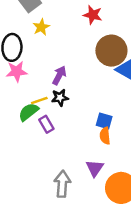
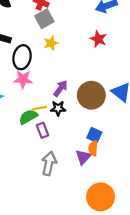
brown circle: (111, 51) -> (91, 95), moved
purple triangle: (95, 168) -> (83, 157), moved
gray arrow: (62, 184) -> (49, 163), moved

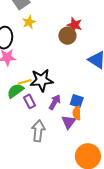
red star: (98, 39) -> (75, 25), moved
purple arrow: (60, 88) -> (55, 102), moved
brown circle: (91, 95) -> (67, 36), moved, size x0.7
black star: (58, 108) -> (42, 80), size x1.6

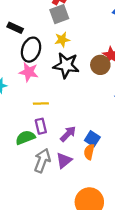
black star: (42, 80) -> (66, 65), moved
green semicircle: (15, 91) -> (25, 137), moved
purple triangle: (69, 122) -> (64, 161), moved

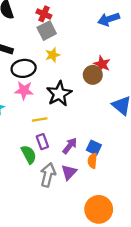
black ellipse: (31, 50) -> (24, 68), turned 70
black star: (66, 65) -> (59, 94), moved, turned -30
green semicircle: (25, 137) -> (29, 154), turned 90

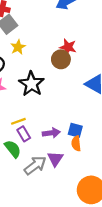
yellow line: (40, 120) -> (18, 121), moved
purple arrow: (70, 146) -> (51, 133), turned 56
gray arrow: (48, 175) -> (35, 165), turned 50

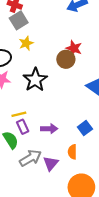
blue square: (75, 130) -> (85, 128), moved, turned 32
orange semicircle: (76, 143) -> (72, 152), moved
purple triangle: (55, 159) -> (51, 163), moved

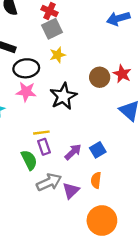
red star: (74, 48) -> (122, 74), moved
blue square: (85, 128) -> (98, 150), moved
purple arrow: (49, 129) -> (73, 152), turned -49

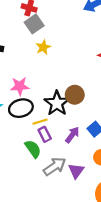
black ellipse: (26, 68) -> (21, 108), moved
brown circle: (100, 77) -> (75, 95), moved
black star: (63, 96) -> (57, 103), moved

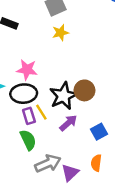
yellow line: (40, 122) -> (41, 112), turned 64
purple rectangle: (45, 134) -> (29, 116), moved
purple arrow: (72, 135) -> (68, 123), moved

